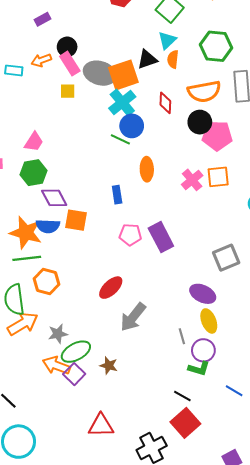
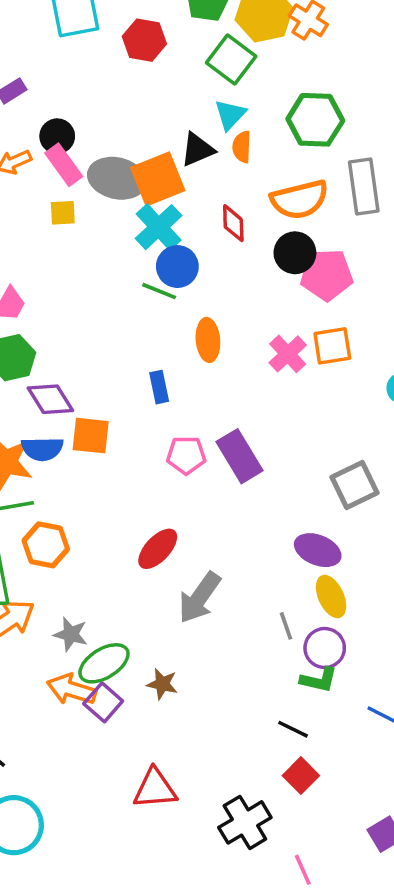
gray star: (58, 334) -> (71, 634), turned 30
red square: (185, 423) -> (301, 776), size x0.7

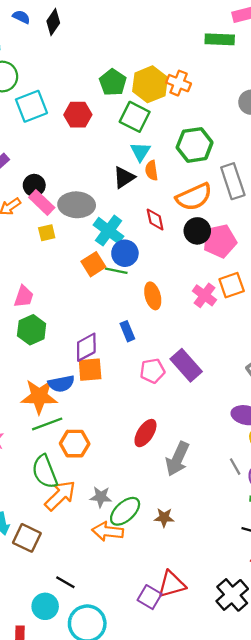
orange square: (158, 179) -> (93, 264), moved, size x0.7
purple diamond: (50, 399) -> (86, 347), moved, turned -76
purple square: (103, 702) -> (150, 597), moved

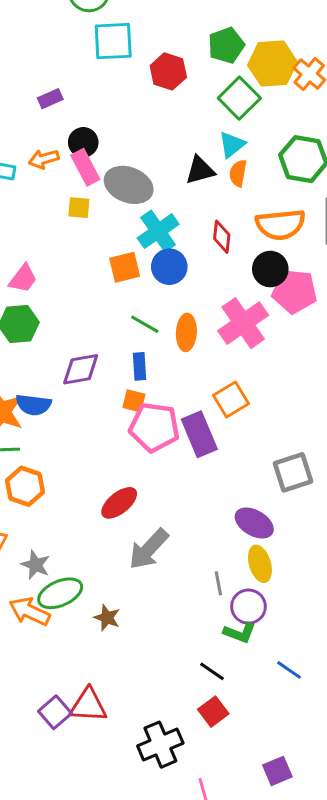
green line: (116, 271) -> (145, 324), moved
orange square: (232, 285) -> (231, 399), moved, turned -30
pink cross: (204, 295) -> (243, 323), moved, size x1.5
orange square: (90, 370) -> (134, 401), moved, size x0.7
pink pentagon: (152, 371) -> (154, 427), size x1.5

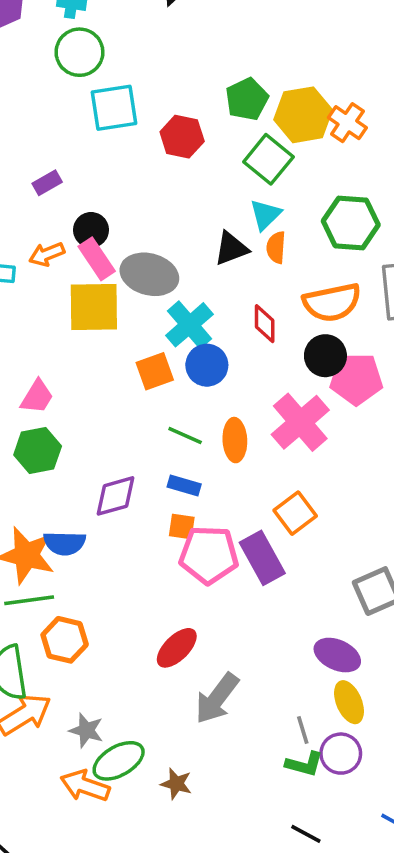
yellow square: (79, 208) -> (94, 307), size x2.0
blue rectangle: (139, 366) -> (184, 485), turned -64
green L-shape: (240, 633) -> (304, 764), moved

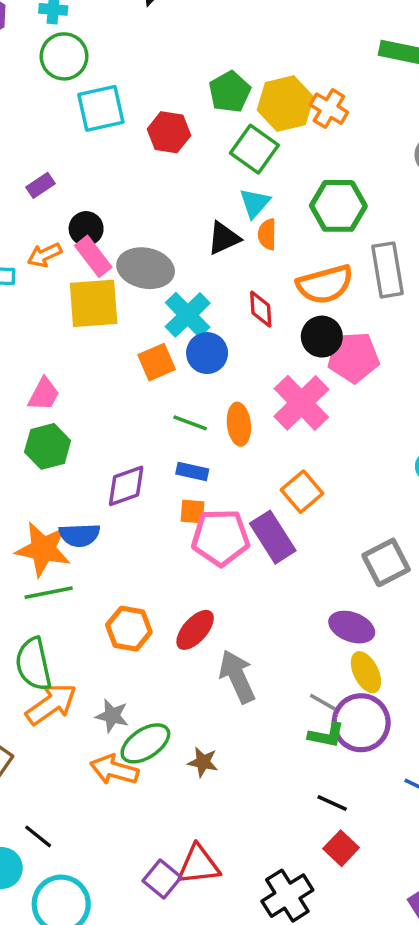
orange hexagon: (65, 640) -> (129, 629), moved
gray arrow: (217, 698) -> (237, 677), turned 122
gray line: (303, 730) -> (323, 702), turned -40
purple circle: (341, 754) -> (361, 723), size x1.4

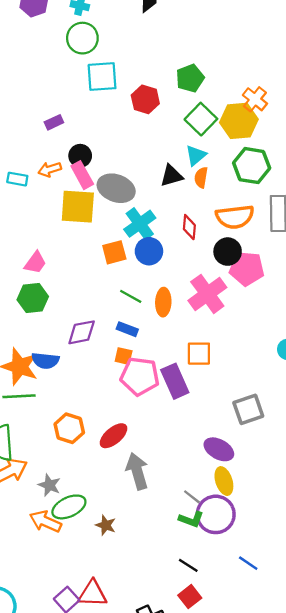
yellow hexagon: (285, 104) -> (239, 121), moved
orange square: (302, 492) -> (199, 354), turned 32

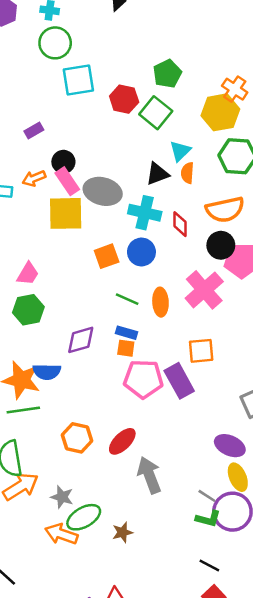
green square: (201, 119) -> (156, 113), moved
cyan cross: (140, 224) -> (145, 213), moved, turned -36
orange square: (124, 356) -> (126, 348), moved
brown star: (106, 525) -> (122, 532), turned -30

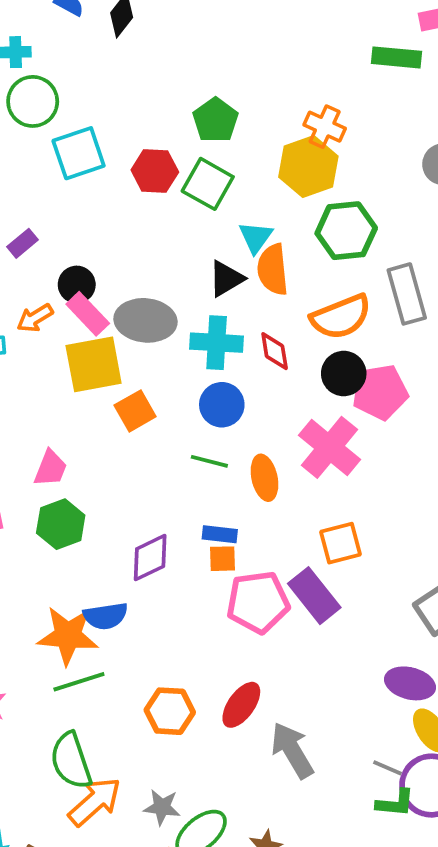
orange semicircle: (187, 173) -> (273, 270), size x1.5
orange square: (107, 256) -> (135, 411), moved
green line: (127, 299) -> (209, 461), moved

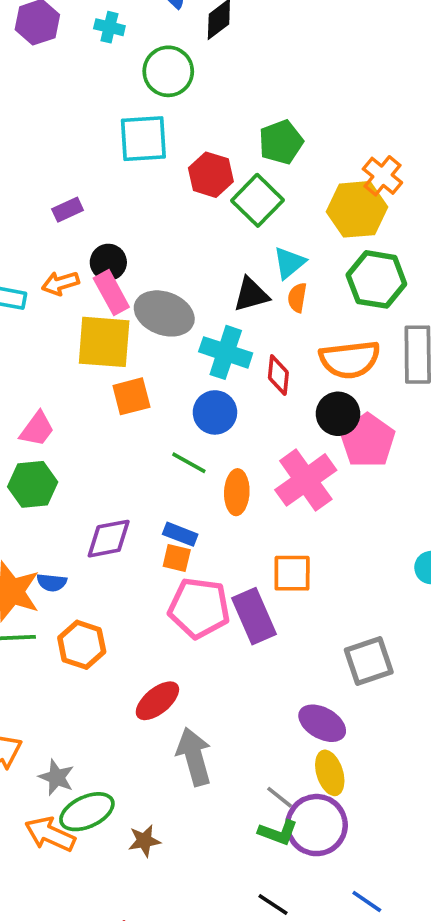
green circle: (33, 101) -> (168, 71), moved
orange semicircle: (273, 270) -> (297, 298), size x0.6
pink pentagon: (380, 392) -> (368, 441), turned 30
blue semicircle: (106, 616) -> (52, 582), size x0.7
orange hexagon: (170, 711) -> (82, 645), moved

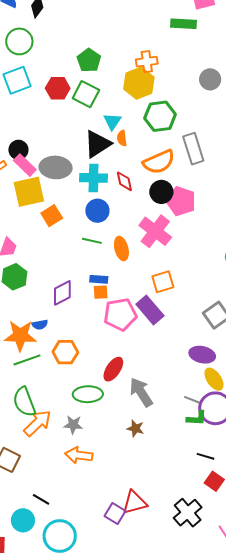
orange cross: (382, 176) -> (147, 62), turned -30
black triangle: (251, 295) -> (97, 144), size x1.4
green ellipse: (87, 812) -> (88, 394), moved, turned 40
brown star: (144, 841) -> (135, 428), moved, turned -30

